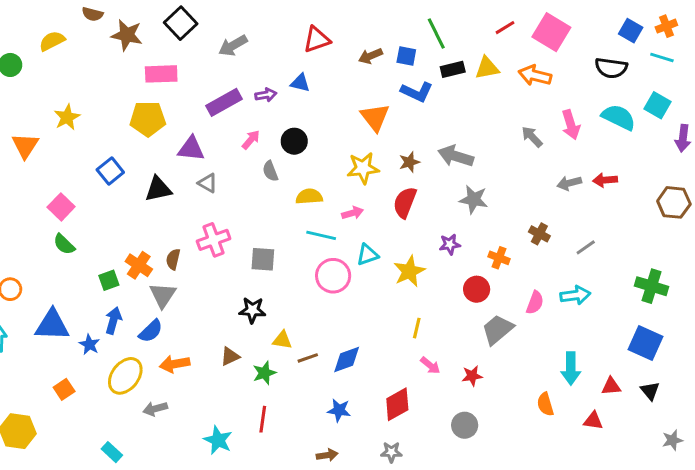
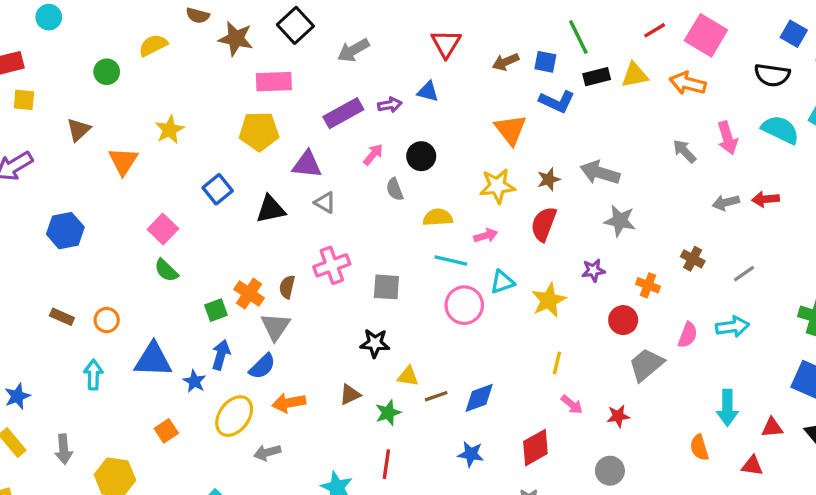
red triangle: (317, 40) -> (446, 44), turned -40

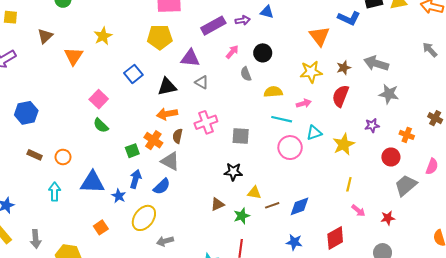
blue hexagon: (65, 231) -> (26, 113), moved
gray triangle: (276, 327) -> (170, 161), turned -36
orange arrow: (289, 403) -> (167, 114), moved

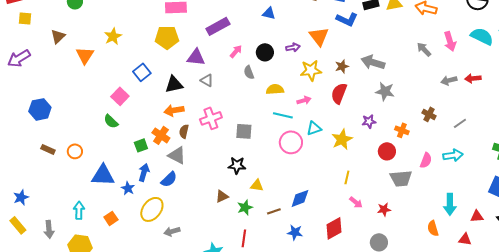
purple arrow: (243, 20) -> (293, 47), moved
pink square: (99, 99) -> (120, 96), moved
gray trapezoid: (406, 185) -> (401, 178), turned -145
cyan arrow: (55, 192) -> (79, 210), moved
brown line: (272, 205) -> (274, 211), moved

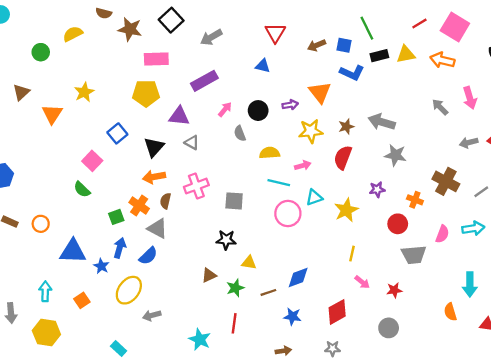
black triangle: (174, 84) -> (154, 147), turned -36
brown cross: (429, 114) -> (446, 181), size x1.6

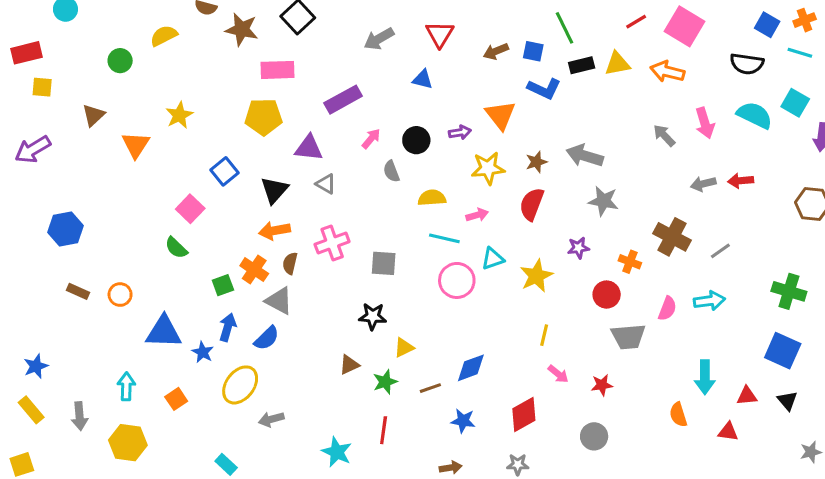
gray arrow: (211, 37) -> (379, 39), moved
yellow triangle: (249, 263) -> (404, 348), turned -35

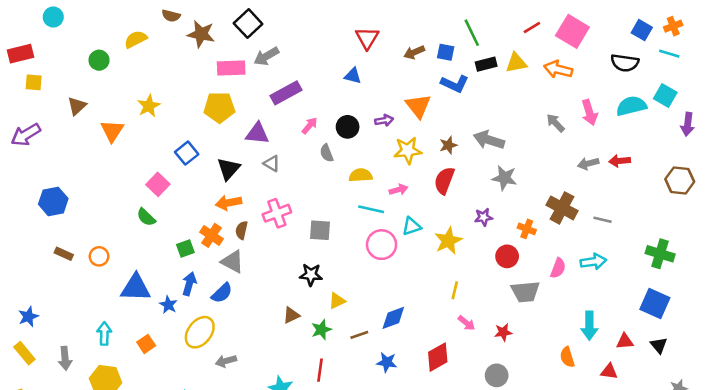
gray arrow: (379, 39) -> (266, 56), moved
cyan semicircle: (755, 115) -> (631, 106), turned -40
gray line: (720, 251) -> (603, 220), turned 48

